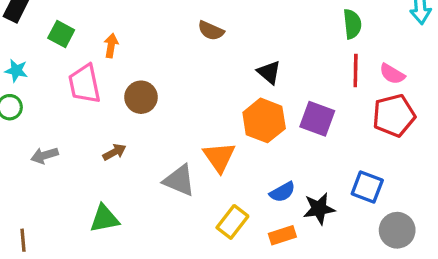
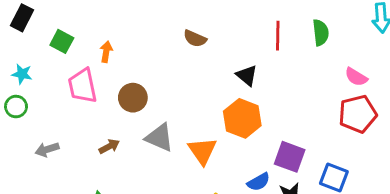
red line: (356, 71) -> (278, 36), moved
purple square: (317, 119) -> (290, 157), moved
gray triangle: (179, 180) -> (159, 138), moved

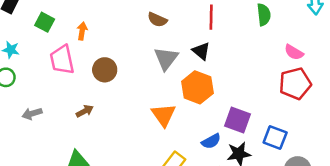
red line: (278, 36) -> (211, 17), moved
gray triangle: (159, 138) -> (166, 59), moved, turned 44

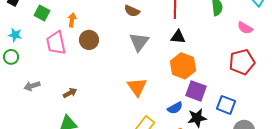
black triangle: (201, 51) -> (178, 37), moved, turned -35
pink semicircle: (294, 52) -> (245, 28), moved
brown circle: (105, 70) -> (89, 40), moved
orange hexagon: (197, 87) -> (183, 66), moved
brown arrow: (85, 111) -> (70, 93), moved

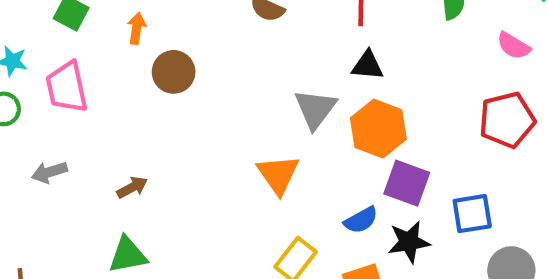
gray triangle: (139, 42) -> (315, 109), moved
pink trapezoid: (56, 43) -> (67, 87), moved
blue square: (226, 105) -> (472, 214), turned -30

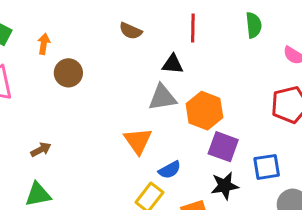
black triangle: (368, 65) -> (173, 64), moved
gray triangle: (315, 109) -> (162, 97), turned 44
blue semicircle: (361, 220) -> (170, 170), moved

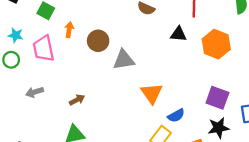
orange arrow: (44, 44) -> (69, 30), moved
gray triangle: (162, 97) -> (124, 60), moved
orange hexagon: (204, 111) -> (216, 44), moved

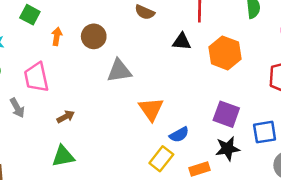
brown circle: (98, 41) -> (94, 36), moved
pink trapezoid: (43, 49) -> (36, 77), moved
gray arrow: (35, 92) -> (17, 108), turned -102

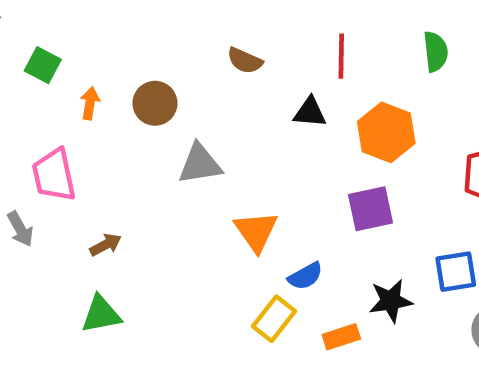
purple square: (226, 114) -> (370, 209), moved, turned -32

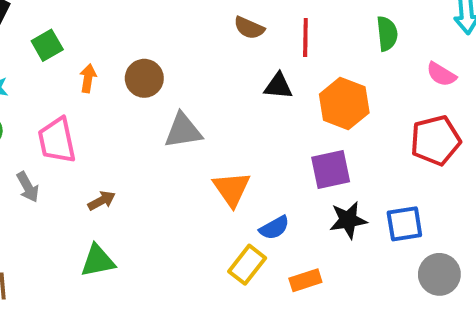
brown semicircle: (245, 61) -> (249, 28), moved
green square: (43, 65) -> (47, 45), turned 32
black star: (391, 301) -> (348, 220), moved

